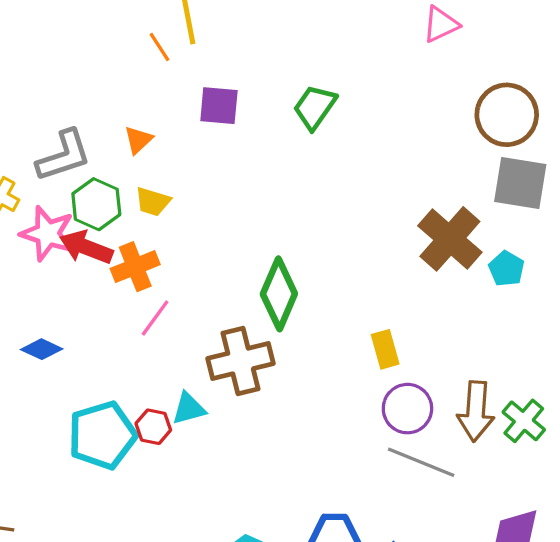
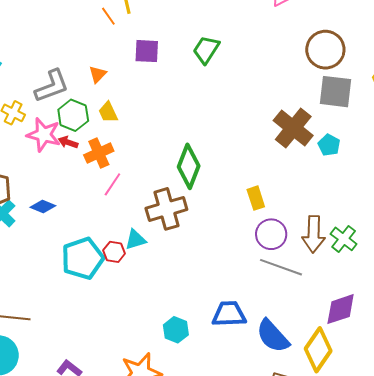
yellow trapezoid: (153, 202) -> (108, 112), turned 50
red arrow: (86, 247) -> (68, 142), size x0.6

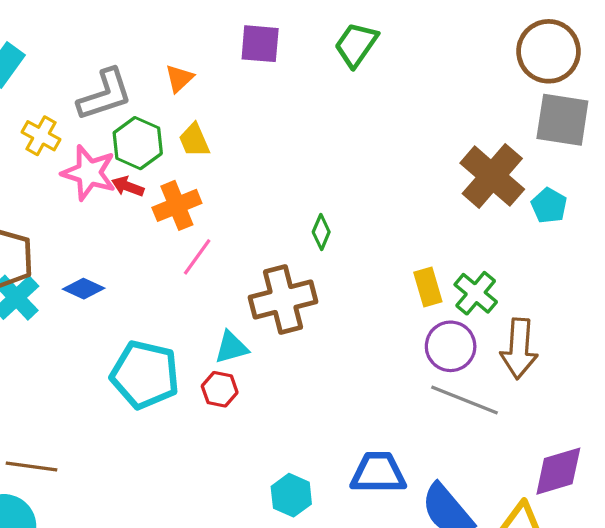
green diamond: (189, 166) -> (321, 232), size x0.5
green cross: (344, 239) -> (476, 293), moved
red hexagon: (114, 252) -> (220, 389), moved
cyan pentagon: (83, 258) -> (145, 375), turned 30

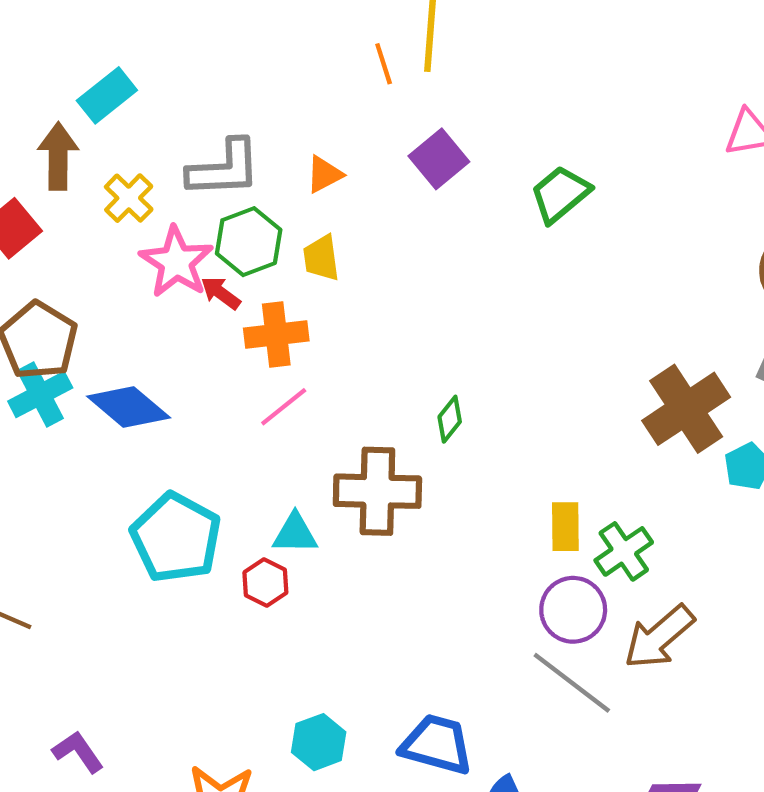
purple square: (260, 44) -> (439, 159), turned 30
blue diamond: (84, 289) -> (129, 407), size x1.5
brown arrow: (519, 349) -> (659, 637), turned 30

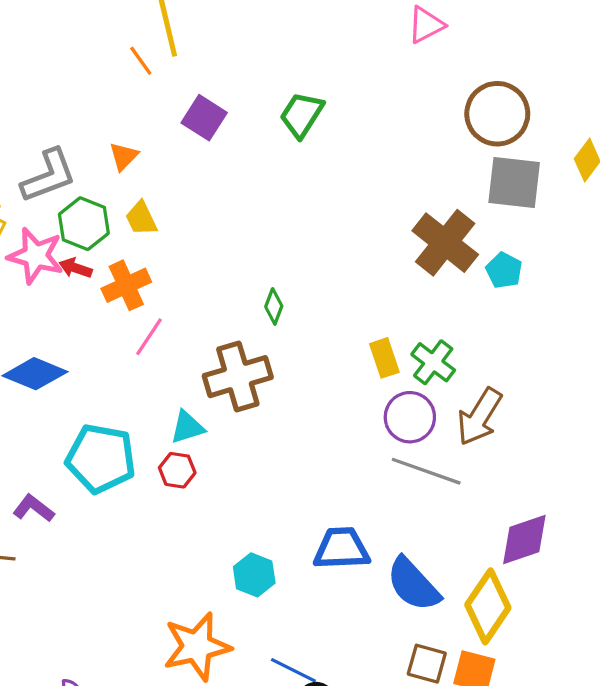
purple L-shape: (78, 752) -> (34, 508), moved

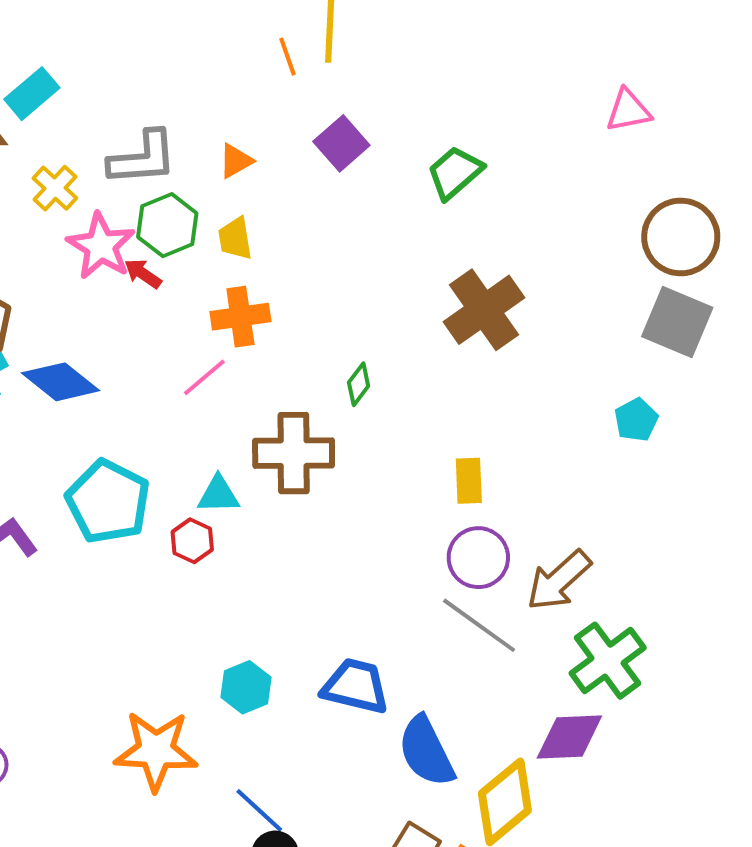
brown cross: (445, 243) -> (484, 310), moved
orange cross: (126, 285) -> (240, 317), moved
green cross: (433, 362) -> (608, 661), moved, size x1.4

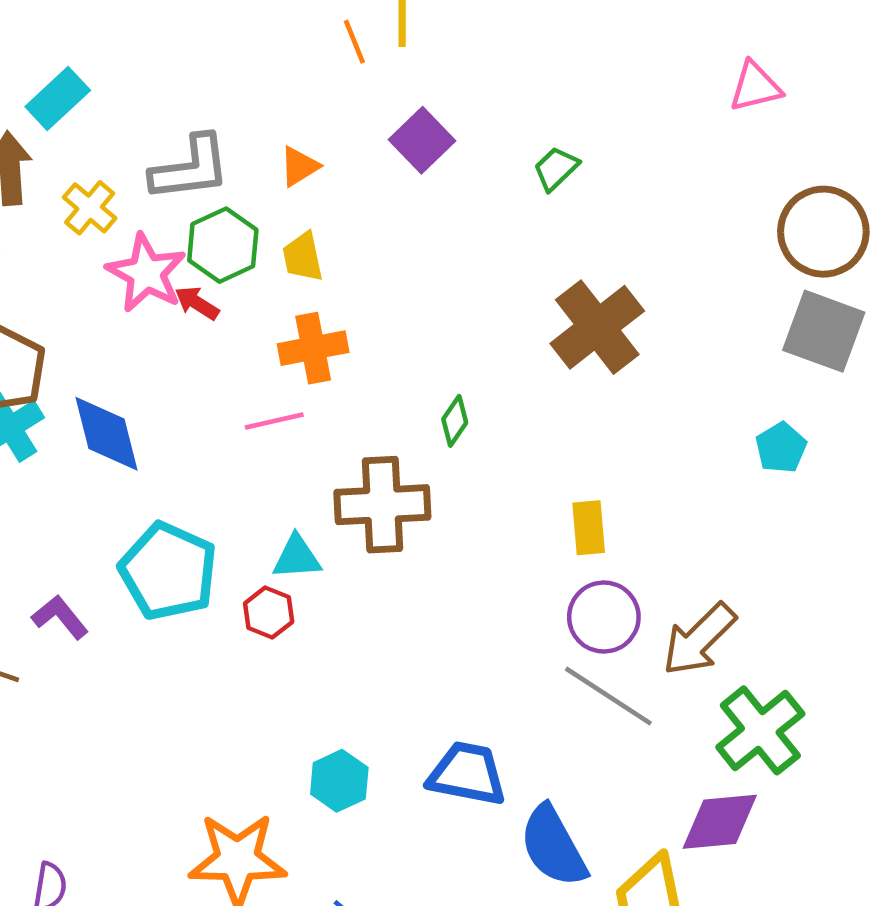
green trapezoid: (455, 173) -> (556, 168), size x0.7
pink line: (204, 377) -> (274, 421), turned 30
blue diamond: (61, 382) -> (106, 434), turned 40

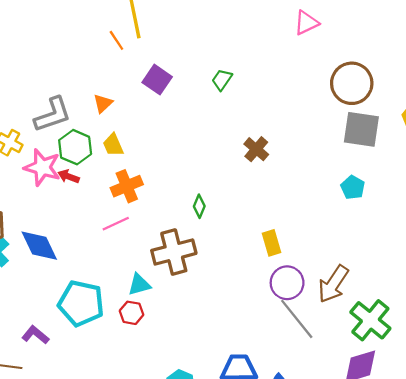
brown cross: (597, 327) -> (256, 149), size x0.6
gray line: (608, 696) -> (297, 319), turned 30

